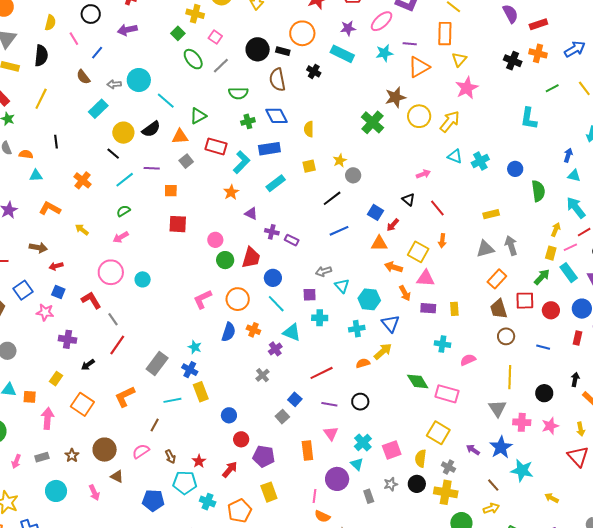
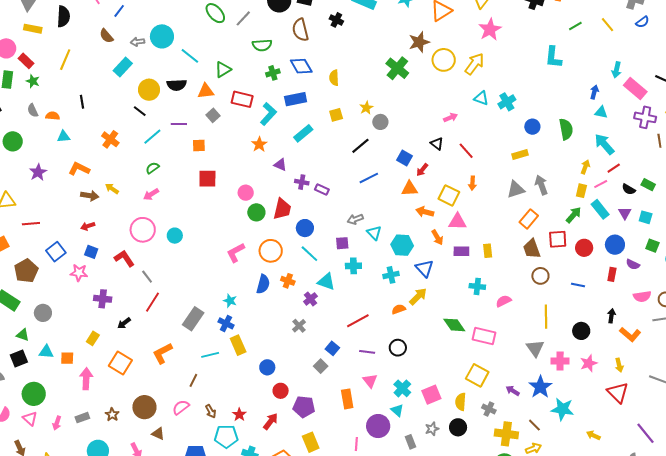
black semicircle: (151, 129) -> (177, 85), turned 36
blue circle: (515, 169) -> (532, 127), moved
brown arrow: (38, 248) -> (90, 196), moved
yellow cross: (446, 492) -> (506, 434), moved

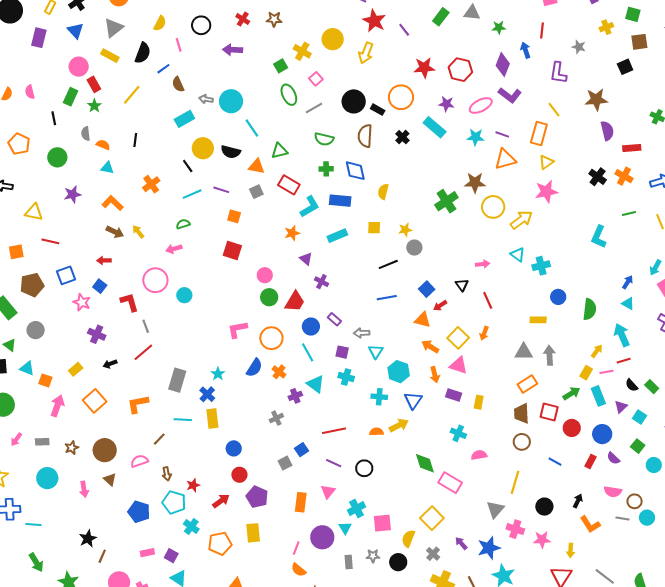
blue line: (119, 11) -> (163, 69), moved
purple rectangle: (322, 189) -> (334, 319), moved
gray rectangle: (193, 319) -> (177, 380), turned -35

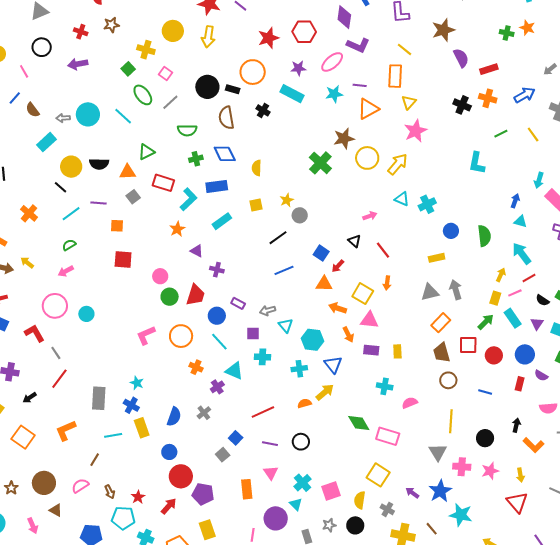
cyan line: (252, 128) -> (123, 116), moved
blue semicircle: (254, 368) -> (174, 417), moved
red circle: (239, 475) -> (181, 476), size x1.5

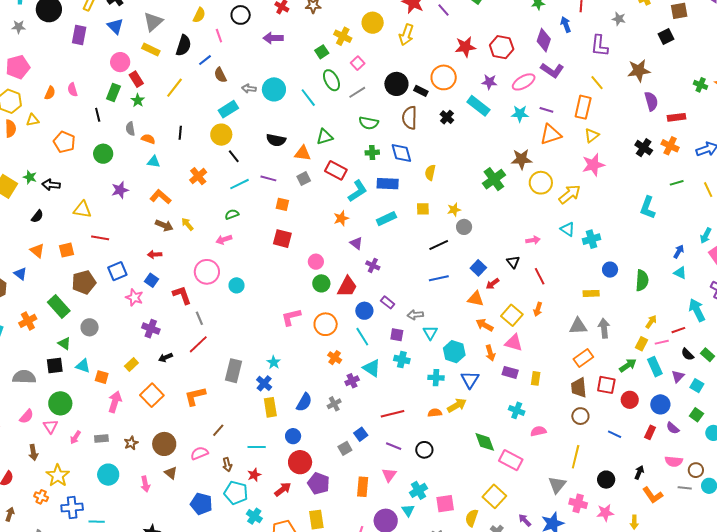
yellow circle: (71, 167) -> (221, 135), moved
cyan arrow: (522, 253) -> (697, 310), moved
cyan line: (113, 435) -> (257, 447), moved

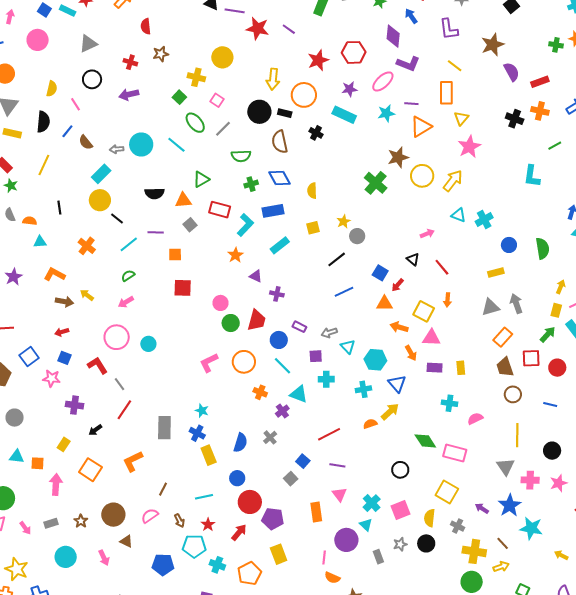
yellow arrow: (406, 35) -> (273, 79), moved
pink arrow: (75, 437) -> (25, 528), turned -56
black circle: (424, 450) -> (400, 470), moved

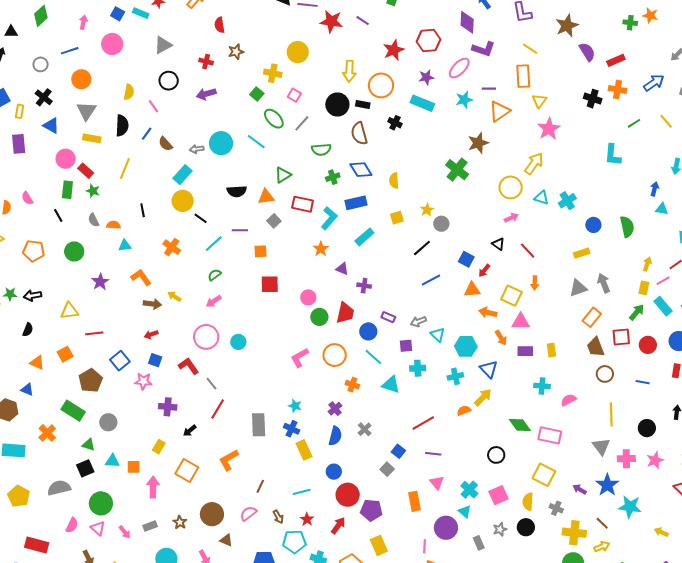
yellow circle: (422, 176) -> (511, 187), moved
orange L-shape: (55, 274) -> (141, 277), turned 30
purple cross: (282, 411) -> (335, 409), moved

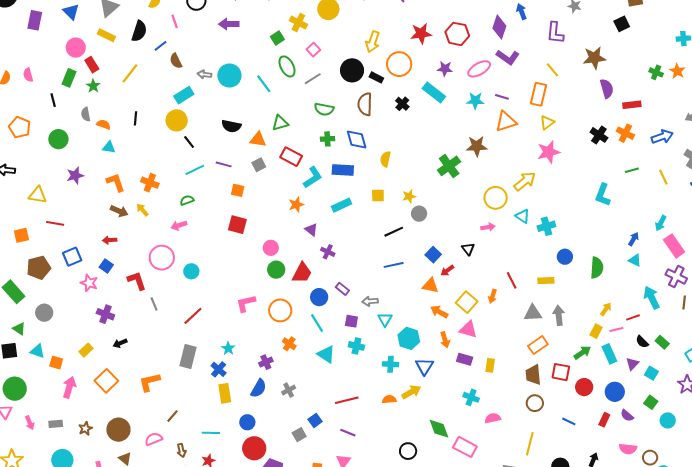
orange cross: (172, 247) -> (150, 183), moved, turned -30
red line: (528, 251) -> (512, 280), moved
red line: (218, 409) -> (193, 316), moved

